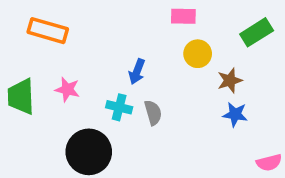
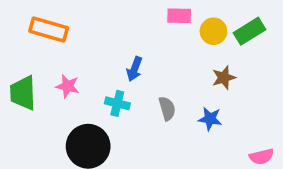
yellow circle: (198, 54) -> (213, 31), moved
gray semicircle: (153, 113) -> (167, 108), moved
blue star: (235, 114) -> (210, 119), moved

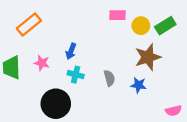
orange rectangle: (49, 30) -> (29, 24), turned -55
blue arrow: (134, 69) -> (71, 51), moved
brown star: (224, 78) -> (148, 57), size x1.6

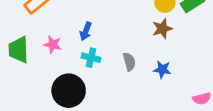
brown star: (148, 57) -> (162, 29), moved, size x0.7

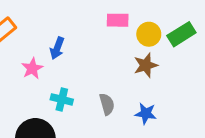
blue arrow: (86, 31) -> (57, 48), moved
pink star: (53, 44) -> (32, 68), moved, turned 30

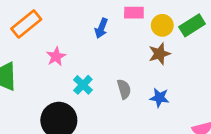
blue arrow: (57, 48) -> (101, 28), moved
cyan cross: (62, 99) -> (83, 85), turned 30

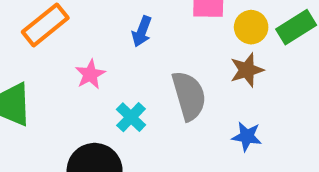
blue arrow: (101, 28) -> (142, 31), moved
gray semicircle: (124, 89) -> (189, 96), moved, size x1.6

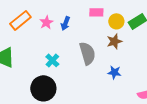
pink star: (90, 74) -> (46, 22), moved
cyan cross: (131, 117) -> (52, 60), moved

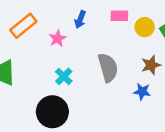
pink star: (46, 22) -> (57, 38), moved
blue arrow: (65, 23) -> (80, 20), moved
brown star: (114, 41) -> (151, 65), moved

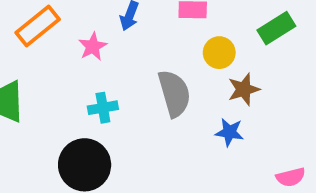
yellow circle: (145, 27) -> (219, 53), moved
cyan cross: (64, 76) -> (103, 108), turned 36

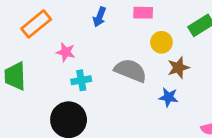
pink star: (93, 46) -> (66, 52), moved, turned -30
gray semicircle: (174, 93) -> (130, 70), turned -52

